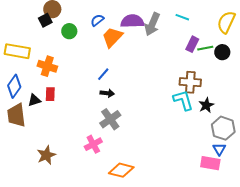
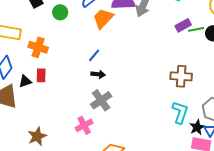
purple rectangle: (192, 44) -> (183, 25), turned 35
brown cross: (190, 82) -> (181, 76), moved
cyan L-shape: (183, 100) -> (180, 112), moved, turned 35
black star: (206, 105) -> (197, 127), moved

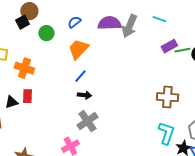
orange trapezoid: (103, 18) -> (78, 49), moved

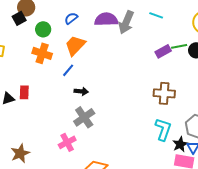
purple rectangle: (169, 46) -> (163, 51), moved
orange cross: (24, 68) -> (42, 53), moved
blue line: (80, 76) -> (68, 70), moved

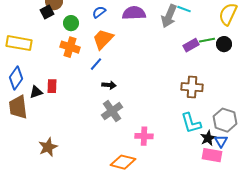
gray arrow: (126, 22) -> (169, 16), moved
cyan L-shape: (163, 129) -> (191, 123), turned 145
pink cross: (67, 142) -> (144, 136), moved, turned 30

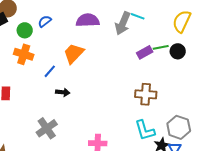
blue semicircle: (99, 12) -> (45, 21), moved
orange trapezoid: (103, 39) -> (74, 53), moved
gray cross: (112, 111) -> (47, 128), moved

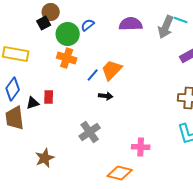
green circle: (25, 30) -> (68, 34), size x1.5
orange trapezoid: (74, 53) -> (112, 70), moved

